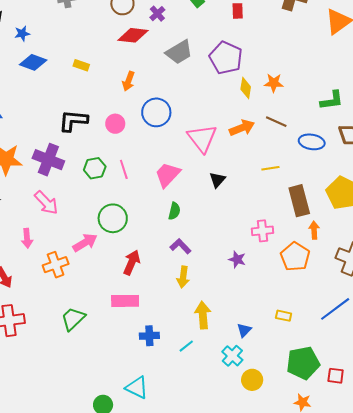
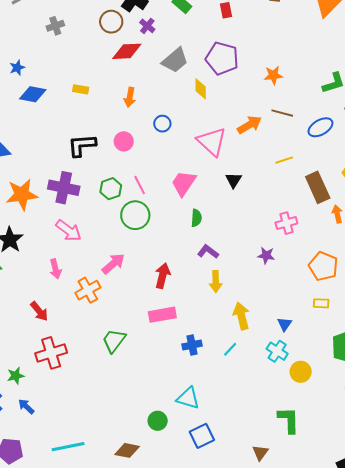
yellow diamond: (246, 88) -> (201, 89), moved
blue circle: (156, 112) -> (162, 124), size x0.6
blue ellipse: (312, 142) -> (320, 127), turned -30
green circle: (113, 218) -> (135, 215), moved
orange pentagon: (295, 257) -> (323, 266), moved

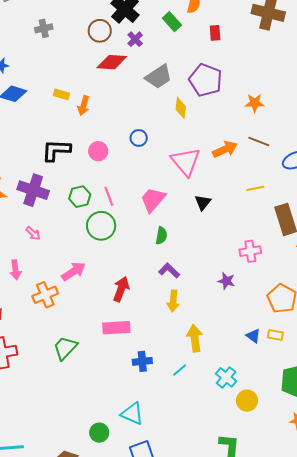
orange arrow: (130, 97) -> (84, 106), moved
pink arrow: (69, 231) -> (33, 233), size x0.6
blue triangle: (285, 324) -> (253, 336), moved, turned -35

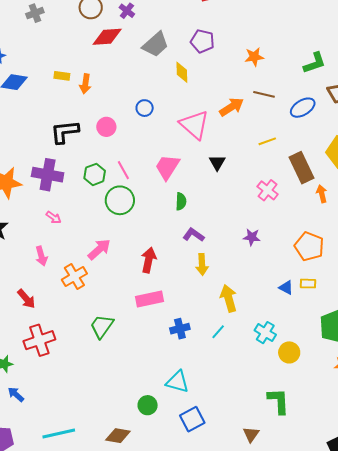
purple pentagon: (206, 80) -> (202, 41), size x0.7
pink cross: (250, 251) -> (268, 190), moved, turned -35

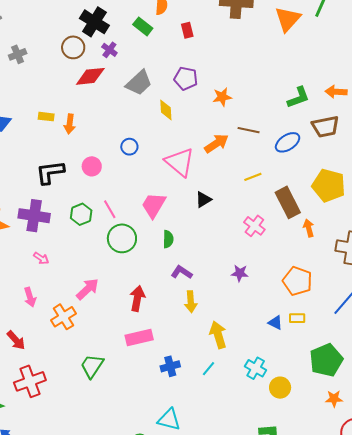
orange star: (254, 57) -> (222, 97), moved
black triangle: (217, 163) -> (203, 200), turned 30
green circle: (120, 200) -> (122, 238), moved

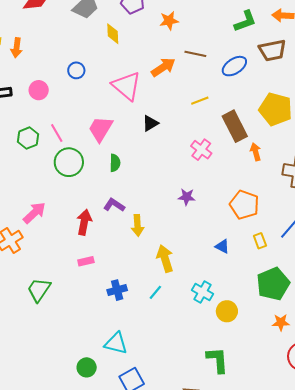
purple L-shape: (182, 272) -> (114, 205), moved
yellow rectangle: (297, 318) -> (260, 241), moved, turned 70
pink rectangle: (139, 337) -> (86, 261), size x0.6

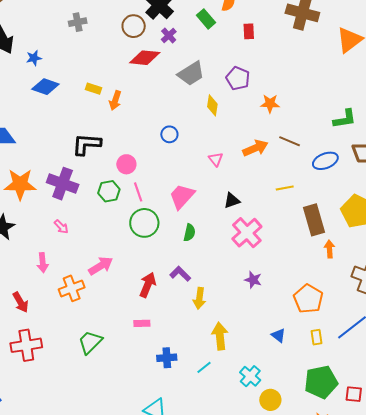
pink triangle: (127, 86) -> (216, 159), size x0.5
pink circle: (39, 90) -> (126, 164), moved
pink cross: (201, 150) -> (247, 233), moved, size x1.4

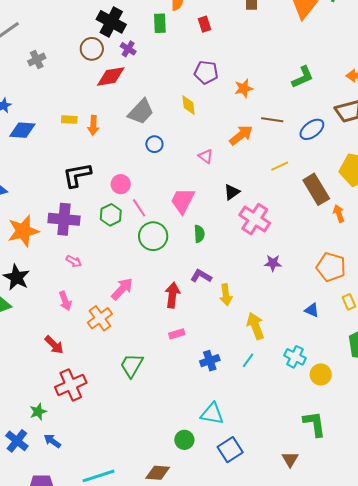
green rectangle: (206, 19) -> (160, 23), turned 54
gray trapezoid: (191, 74) -> (141, 112), moved
green L-shape: (345, 119) -> (303, 77), moved

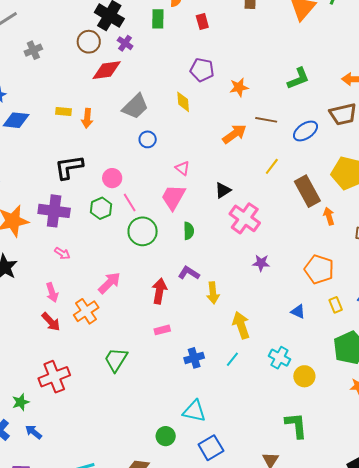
pink triangle: (206, 156) -> (183, 168), moved
yellow line: (280, 166) -> (272, 166), turned -30
red arrow: (54, 345) -> (51, 322), moved

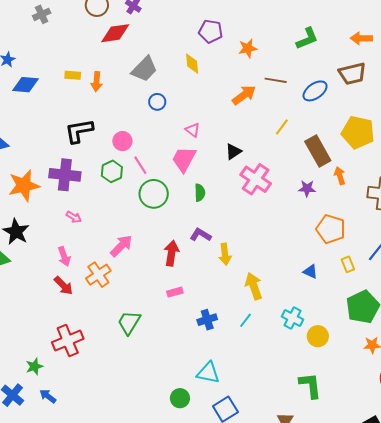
purple star: (261, 263) -> (307, 188), moved

